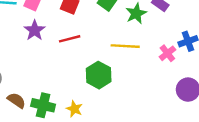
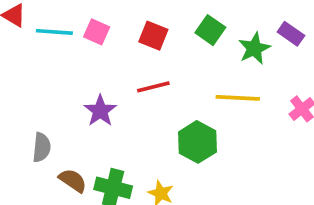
purple star: (35, 30) -> (100, 111), moved

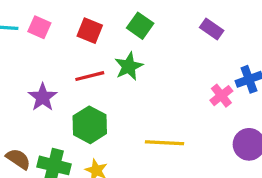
green star: (254, 48) -> (129, 66), moved
yellow line: (238, 98) -> (164, 143), moved
green hexagon: (197, 142) -> (90, 125), moved

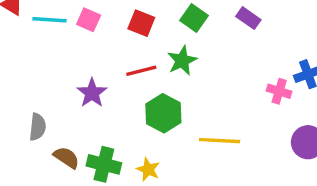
purple rectangle: (212, 29) -> (248, 18), moved
pink cross: (221, 96) -> (279, 91), turned -35
green hexagon: (90, 125) -> (163, 113), moved

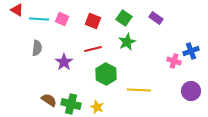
green star: (182, 61) -> (127, 42), moved
gray semicircle: (38, 127) -> (37, 48), moved

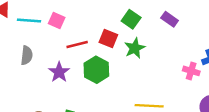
red square: (93, 21) -> (108, 39), moved
red line: (93, 49) -> (77, 45), moved
green hexagon: (106, 74) -> (96, 70), moved

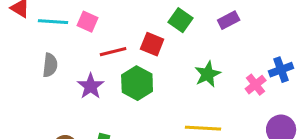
purple rectangle: (170, 19) -> (229, 20), turned -63
green star: (135, 48) -> (208, 74), moved
pink cross: (191, 71) -> (256, 85), turned 35

